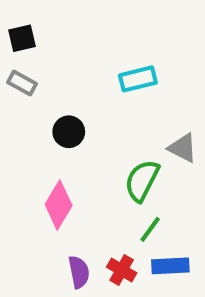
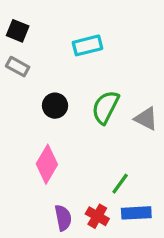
black square: (22, 38) -> (18, 31), turned 35
cyan rectangle: (138, 79) -> (88, 45), moved
green semicircle: (142, 181) -> (105, 107), moved

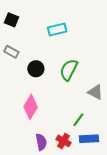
gray rectangle: (18, 67) -> (11, 52), moved
gray triangle: (146, 119) -> (95, 92), moved

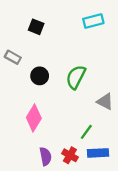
black square: (11, 20) -> (36, 27), moved
cyan rectangle: (57, 29) -> (93, 21), moved

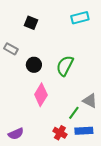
gray triangle: (105, 102) -> (90, 101), moved
pink diamond: (34, 118) -> (41, 95), moved
purple semicircle: (45, 156) -> (16, 134), moved, turned 77

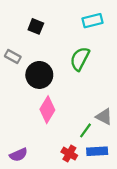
black circle: (34, 65) -> (39, 75), size x1.5
green semicircle: (65, 66) -> (80, 59), moved

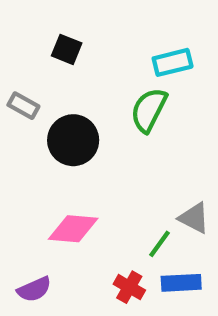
cyan rectangle: (92, 21) -> (173, 62), moved
pink diamond: (47, 110) -> (73, 229), moved, turned 64

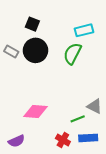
black circle: (73, 140) -> (36, 50), moved
green line: (160, 244) -> (78, 119), turned 32

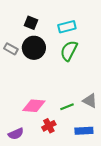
cyan rectangle: (84, 30) -> (67, 27), moved
green line: (78, 119) -> (67, 107), moved
red cross: (63, 140) -> (49, 126), moved, turned 32

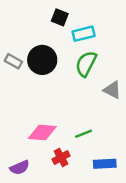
black square: (31, 23) -> (60, 17), moved
gray triangle: (90, 101) -> (112, 90), moved

